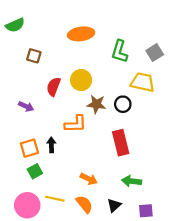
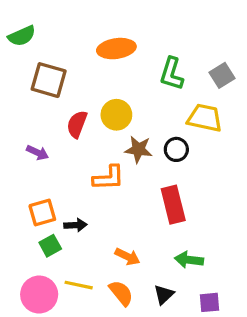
brown square: (34, 56) -> (49, 80), size x1.6
black arrow: (51, 145) -> (75, 225), moved, turned 88

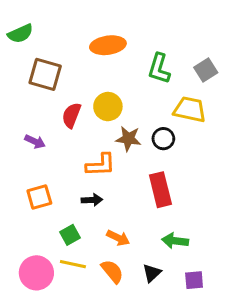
black arrow: (75, 225) -> (92, 200), moved
green square: (50, 246) -> (70, 235), moved

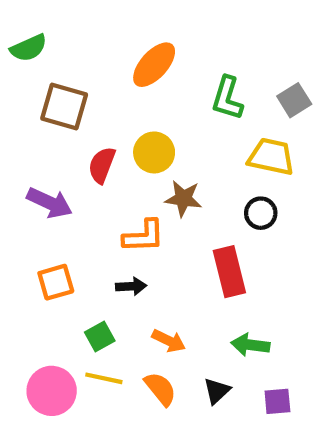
orange ellipse: (108, 45) -> (154, 65), turned -40
black circle: (163, 139) -> (261, 213), moved
purple arrow: (35, 142) -> (50, 203), size x1.5

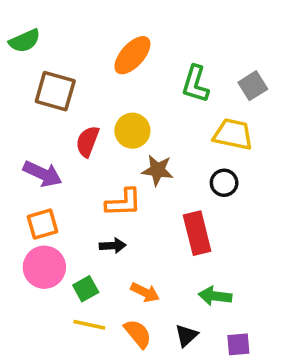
orange square: (56, 282) -> (43, 224), moved
pink circle: (52, 391) -> (44, 267), moved

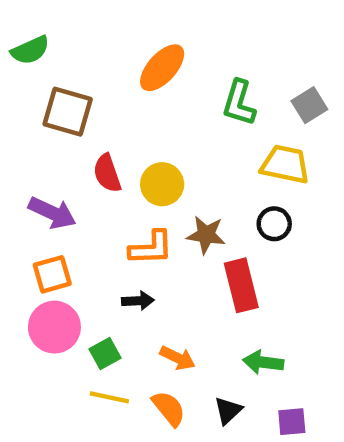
yellow circle: (132, 131) -> (162, 184), moved
red semicircle: (87, 141) -> (107, 173), turned -40
brown star: (158, 170) -> (206, 235), moved

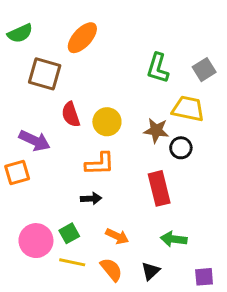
orange ellipse: (162, 68) -> (82, 38), moved
brown star: (206, 235) -> (156, 130), moved
orange square: (52, 274) -> (17, 172), moved
pink circle: (54, 327) -> (36, 241), moved
purple square: (292, 422) -> (204, 277), moved

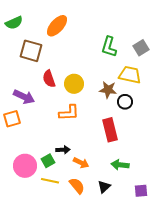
black arrow: (91, 199) -> (63, 150), moved

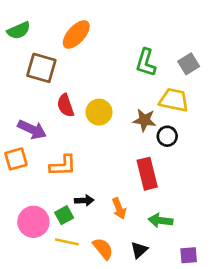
orange L-shape: (69, 113) -> (63, 166), moved
orange arrow: (81, 163) -> (119, 208), moved, turned 42

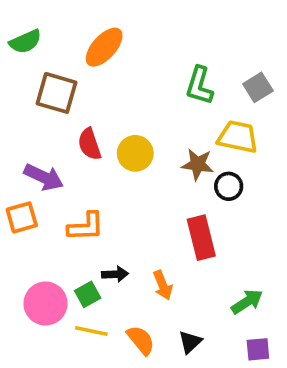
green arrow: (161, 220) -> (247, 302), moved, turned 140

